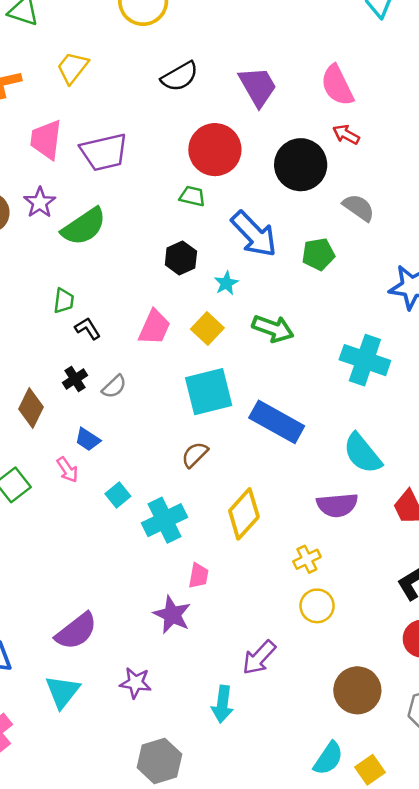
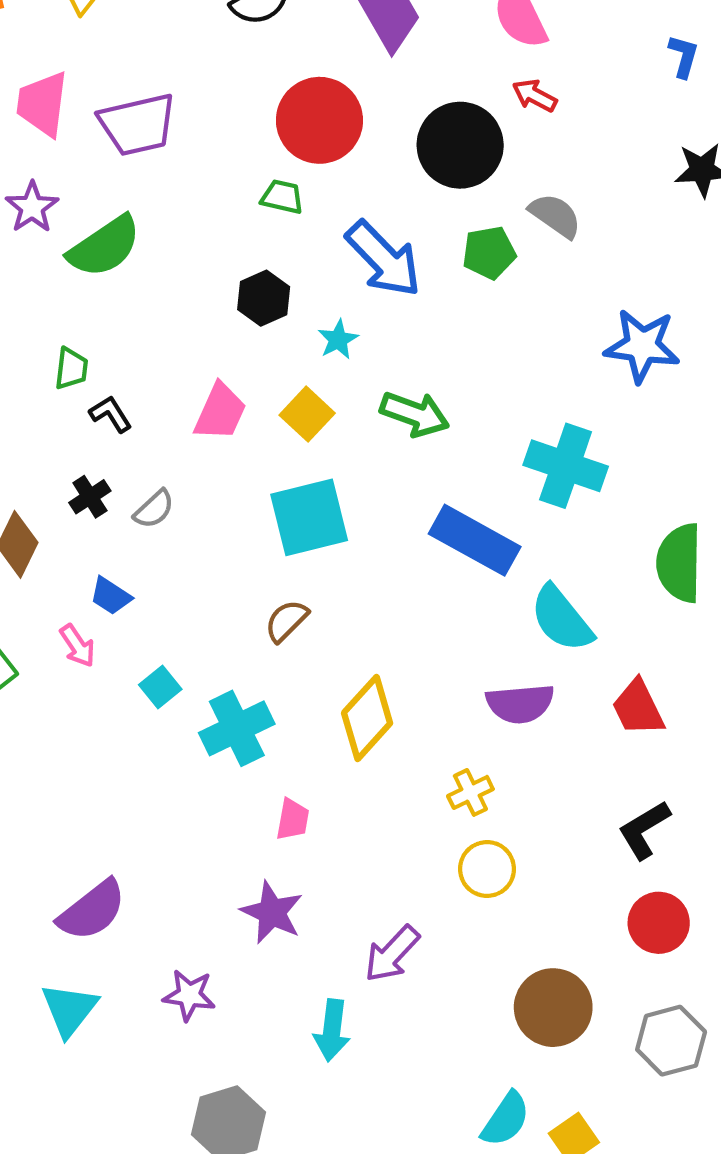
green pentagon: (318, 254) -> (489, 253), moved
blue rectangle: (277, 422) -> (475, 540), moved
purple star: (172, 615) -> (272, 912), moved

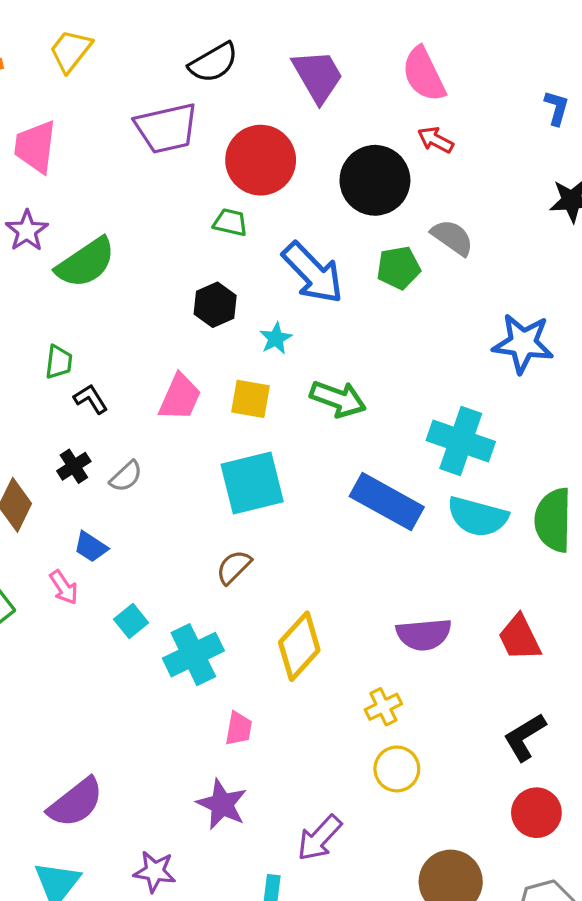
purple trapezoid: (137, 124) -> (166, 128), moved
yellow square: (307, 414) -> (250, 399), turned -33
cyan semicircle: (561, 619) -> (478, 517), moved, turned -36

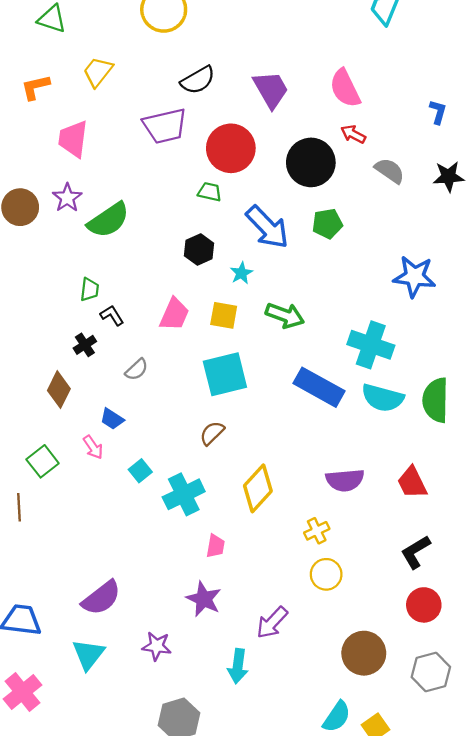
gray semicircle: (452, 237) -> (390, 171), moved
black cross: (74, 466) -> (85, 345), moved

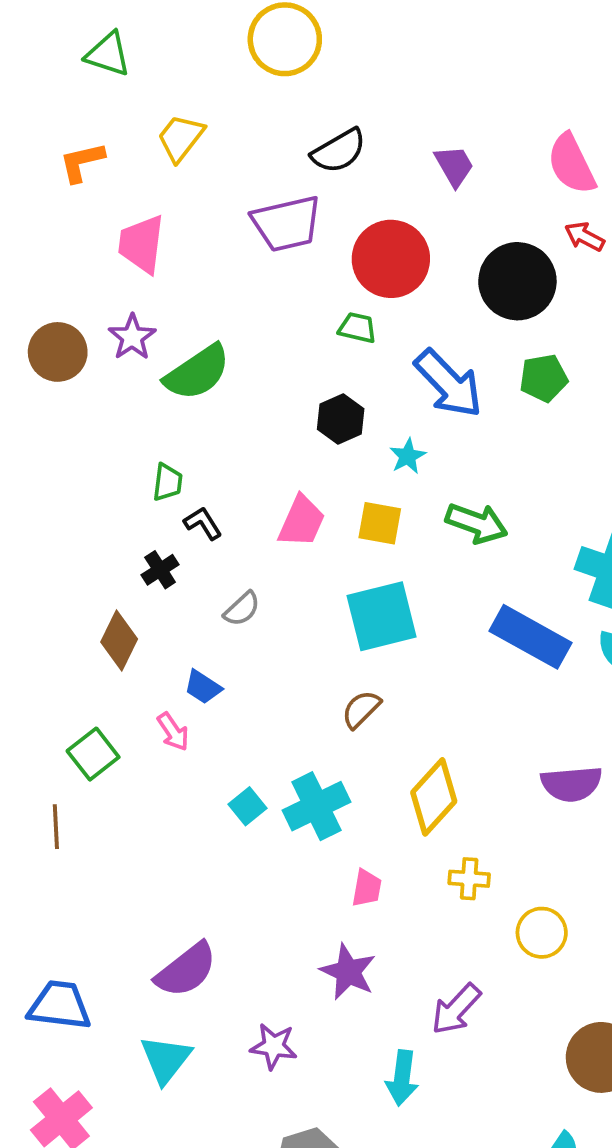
purple trapezoid: (271, 89) -> (454, 166), size x0.7
cyan square: (140, 471) -> (248, 806), moved
yellow cross: (317, 531) -> (469, 879), moved, turned 30

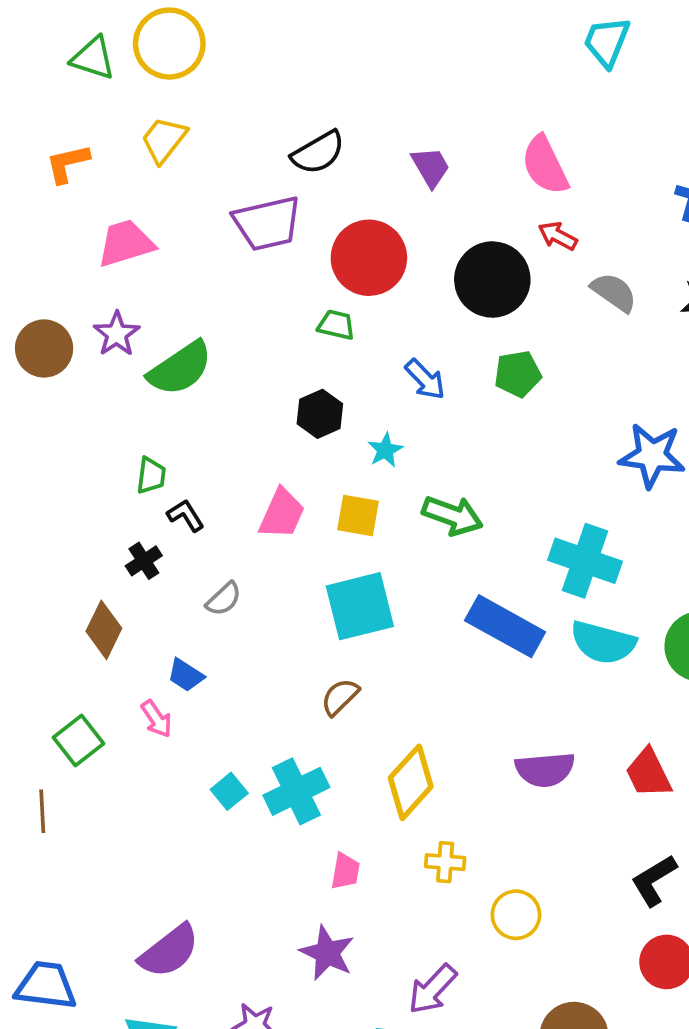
yellow circle: (285, 39) -> (169, 44), moved
pink trapezoid: (141, 244) -> (126, 243), turned 66
blue arrow: (449, 384) -> (425, 379), size x0.6

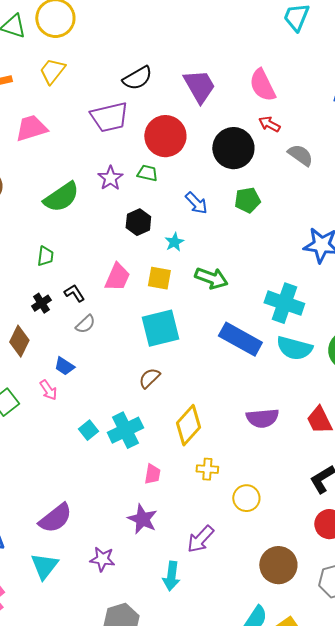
purple trapezoid: (431, 167) -> (199, 86), size x1.5
purple star: (117, 334) -> (110, 178), moved
black L-shape: (186, 515) -> (74, 293), moved

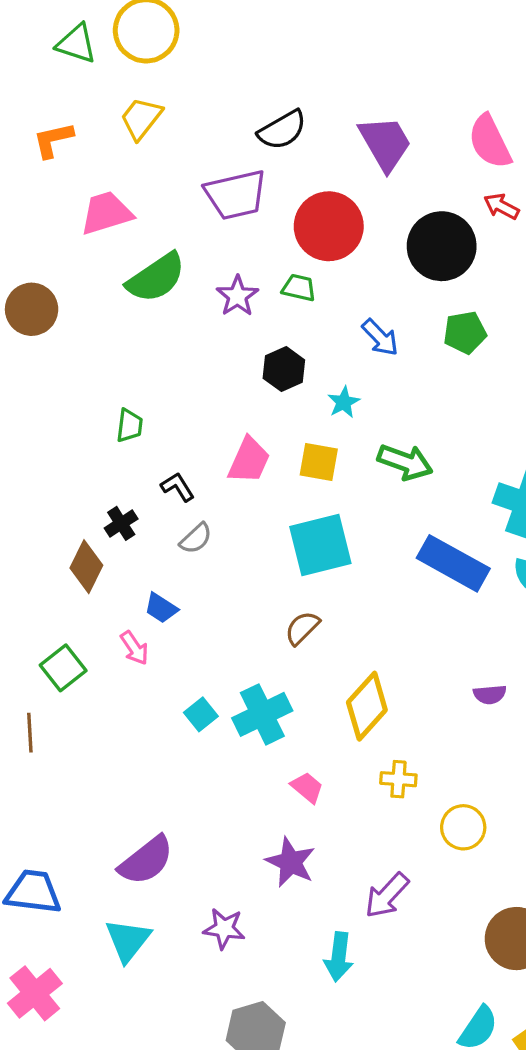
green semicircle: (61, 197) -> (156, 278), moved
black cross: (41, 303) -> (121, 523), moved
purple semicircle: (262, 418) -> (490, 694), size x0.6
pink trapezoid: (152, 474) -> (307, 787), turned -60

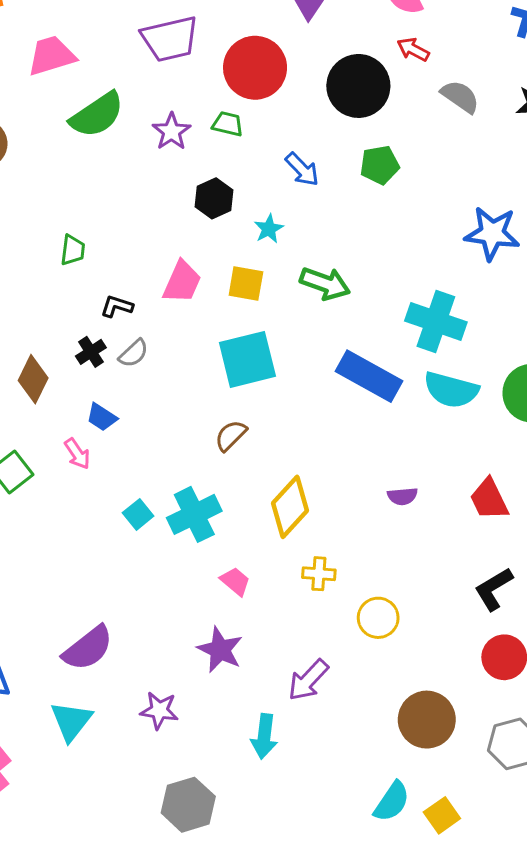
black L-shape: (178, 487) -> (117, 306), turned -40
black cross: (121, 523) -> (91, 352), moved

